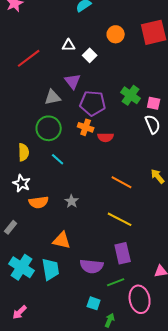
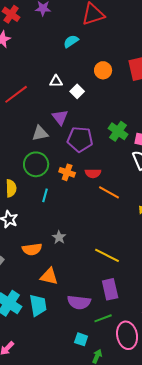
orange cross: (86, 127) -> (67, 172), moved
cyan line: (58, 159) -> (45, 195), turned 64
orange line: (122, 182) -> (109, 192), moved
orange semicircle: (39, 202) -> (32, 249), moved

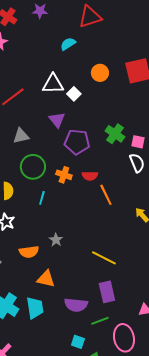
white triangle: (56, 81) -> (53, 84), size x1.6
gray triangle: (40, 133) -> (21, 136), moved
orange line: (109, 192) -> (106, 195), turned 35

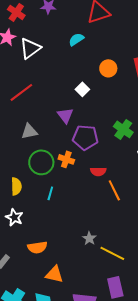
white triangle: (53, 84) -> (30, 48), moved, turned -35
orange cross: (64, 175) -> (66, 159), moved
gray star: (56, 240) -> (89, 238), moved

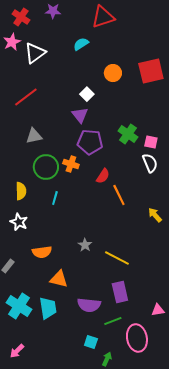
purple triangle: (65, 115) -> (80, 115), moved
red semicircle: (98, 171) -> (103, 176), turned -56
gray star: (89, 238) -> (85, 245), moved

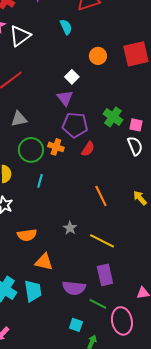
cyan semicircle: (81, 44) -> (66, 27), turned 98
red semicircle: (103, 176) -> (88, 149), moved
orange line: (119, 195) -> (101, 196), moved
green line: (113, 321) -> (98, 304), turned 48

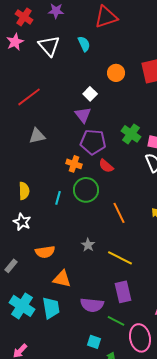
white triangle: (20, 36) -> (49, 46), moved, turned -35
red semicircle: (88, 149) -> (106, 166), turned 98
green circle: (31, 150) -> (86, 190), moved

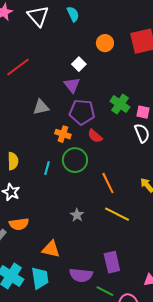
gray triangle: (37, 136) -> (41, 107), moved
orange semicircle: (45, 252) -> (19, 224), moved
yellow line: (120, 258) -> (117, 214), moved

